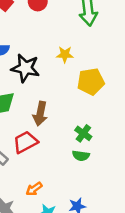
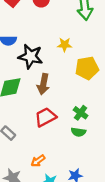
brown arrow: (40, 114) -> (43, 84), moved
red trapezoid: (25, 142) -> (45, 117), moved

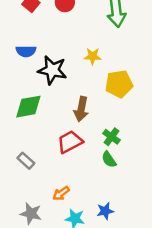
brown arrow: (43, 84) -> (81, 109), moved
green semicircle: (78, 132) -> (109, 159), turned 48

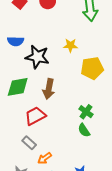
brown arrow: (81, 109) -> (49, 89), moved
red trapezoid: (70, 142) -> (35, 116), moved
gray rectangle: (26, 161) -> (29, 143), moved

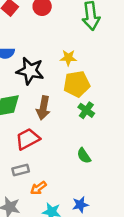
yellow pentagon: (92, 68) -> (77, 84), moved
green cross: (86, 112) -> (86, 110), moved
gray rectangle: (29, 143) -> (21, 170), turned -56

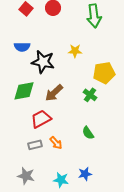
yellow pentagon: (77, 84) -> (104, 73), moved
brown arrow: (43, 108) -> (54, 93), turned 36
orange arrow: (38, 188) -> (56, 143), moved, turned -96

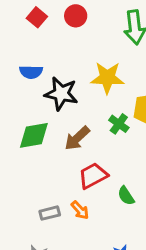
yellow star: (75, 51) -> (107, 78), size x1.6
green cross: (90, 95) -> (119, 124), moved
red trapezoid: (41, 119) -> (93, 176), moved

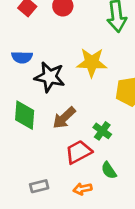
green cross: (119, 124) -> (102, 131), moved
green diamond: (34, 135) -> (25, 115), turned -76
orange arrow: (80, 210) -> (83, 189), moved, turned 120

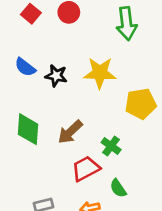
blue semicircle: (22, 57) -> (25, 67), turned 36
black star: (50, 77) -> (56, 76), moved, size x0.7

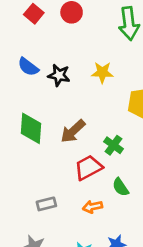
yellow star: (100, 73) -> (102, 72), size x0.7

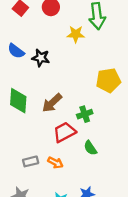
yellow star: (102, 72) -> (76, 34), moved
green cross: (114, 145) -> (85, 114), turned 35
orange arrow: (93, 207) -> (55, 163), moved, turned -140

